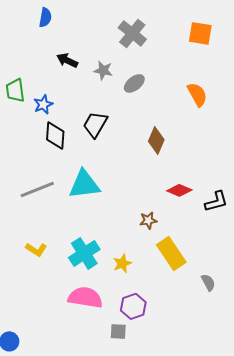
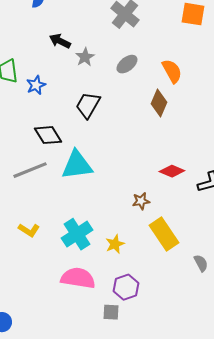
gray star: (103, 70) -> (85, 57), moved, turned 30
orange semicircle: (197, 94) -> (172, 71), moved
black diamond: (55, 135) -> (48, 135), moved, turned -36
brown diamond: (156, 140) -> (159, 103), moved

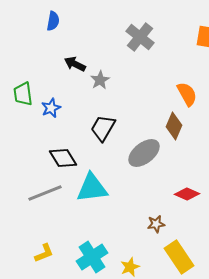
gray ellipse: (127, 64) -> (144, 153), moved, size x1.5
yellow L-shape: (29, 230) -> (44, 253), turned -55

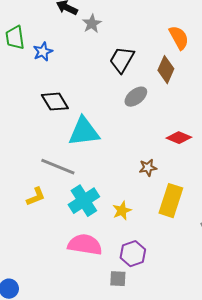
black trapezoid: (103, 128) -> (122, 60), moved
gray ellipse: (144, 153) -> (136, 97), size x0.7
gray line: (45, 193) -> (58, 167), moved, turned 44
yellow rectangle: (179, 257) -> (171, 201), turned 52

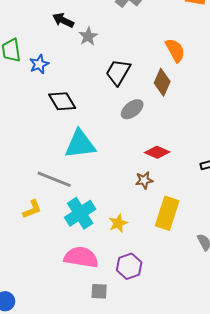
black diamond: (55, 102) -> (62, 101), moved
red diamond: (179, 138) -> (157, 152), moved
gray square: (118, 279) -> (99, 291), moved

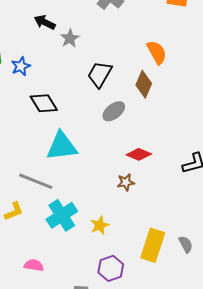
yellow rectangle: (167, 213) -> (153, 245), moved
pink semicircle: (81, 257) -> (34, 265), moved, size x0.6

